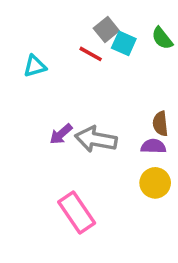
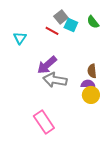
cyan triangle: (35, 66) -> (20, 38), turned -40
purple arrow: (61, 134) -> (47, 65), moved, size x1.5
yellow circle: (155, 183) -> (91, 95), moved

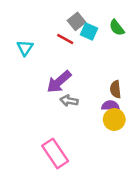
gray arrow: (55, 80) -> (69, 101), size x0.6

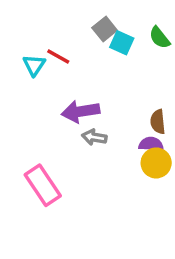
red line: (65, 39) -> (58, 56), moved
purple arrow: (59, 82) -> (81, 111), turned 32
pink rectangle: (55, 153) -> (43, 185), moved

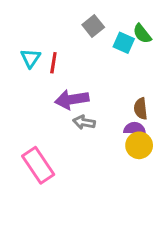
cyan square: (122, 43) -> (124, 43), moved
red line: (58, 56) -> (53, 63), moved, turned 70

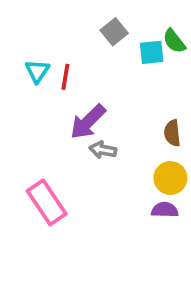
cyan square: (124, 43) -> (152, 52), turned -30
purple arrow: (72, 99) -> (88, 122), turned -36
purple semicircle: (135, 128) -> (165, 210), moved

